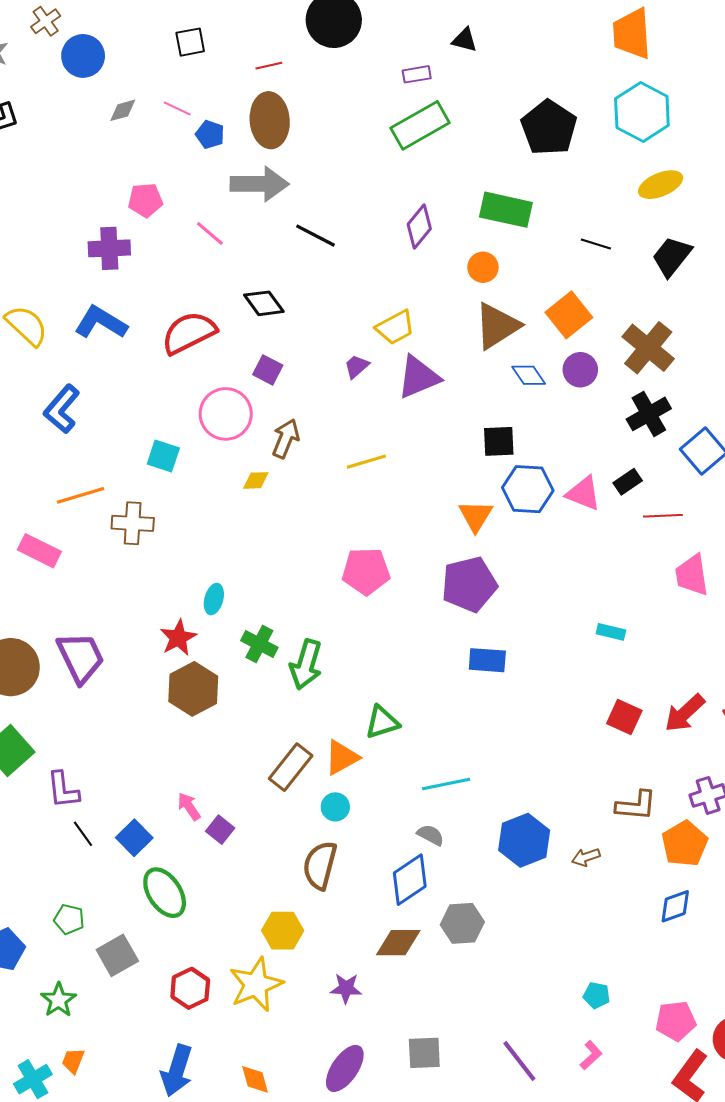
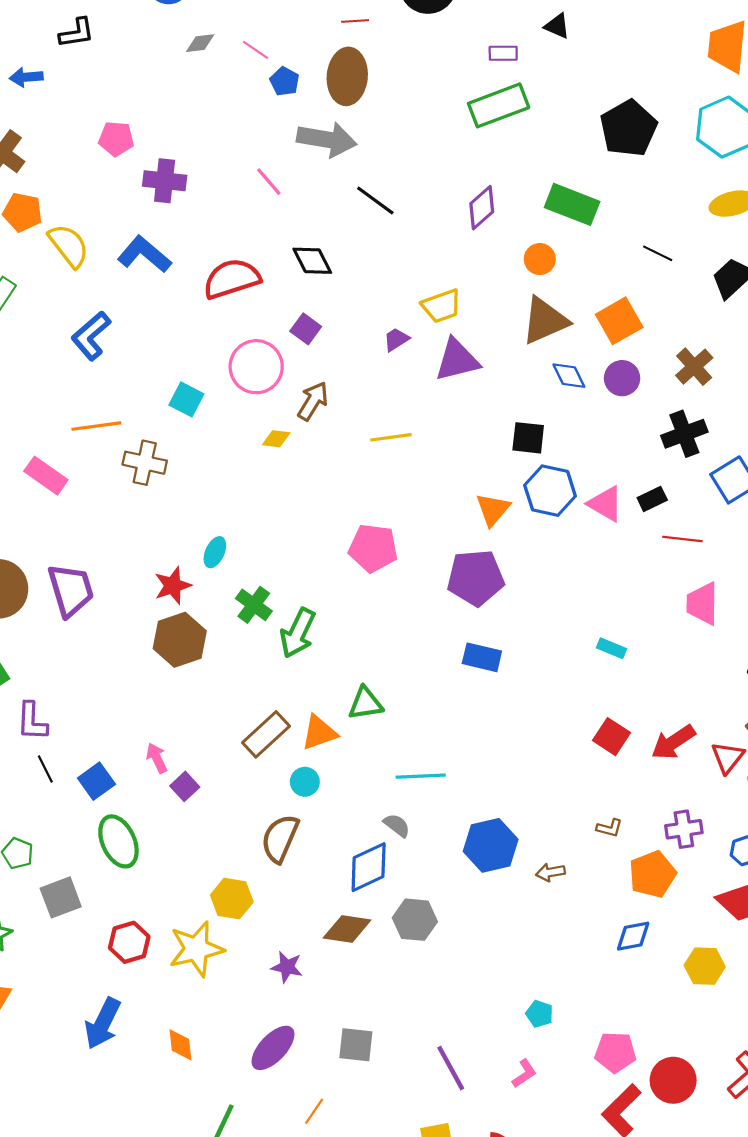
pink pentagon: (145, 200) -> (116, 139), moved
brown cross: (648, 348) -> (694, 367), size x0.7
brown L-shape: (636, 806) -> (609, 828), size x0.6

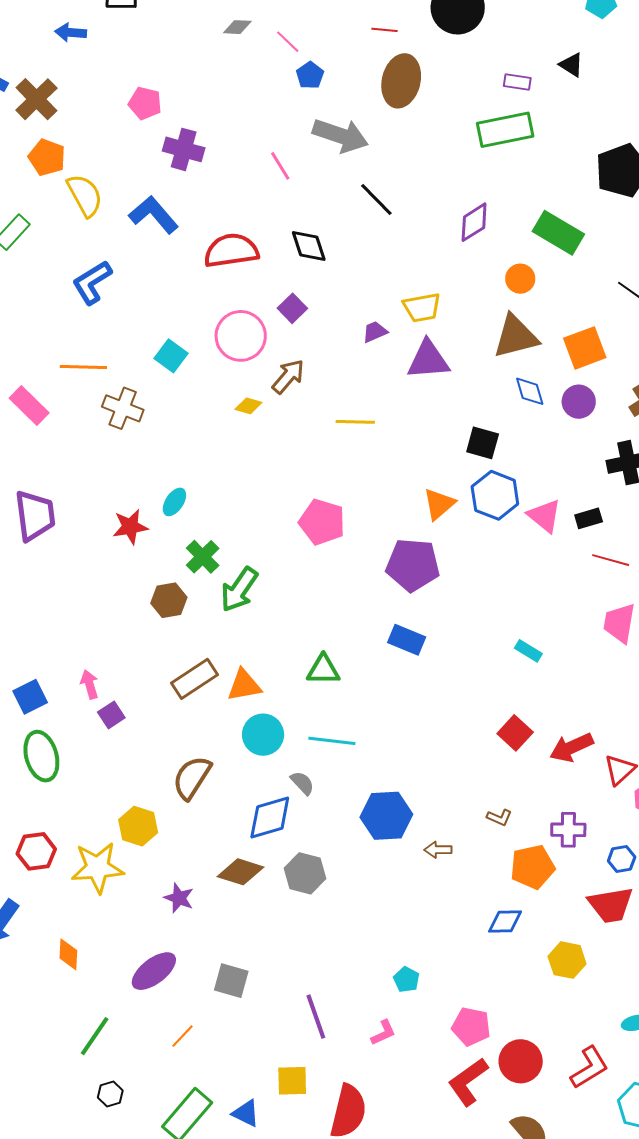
brown ellipse: (347, 76) -> (401, 81), moved
brown hexagon: (180, 640) -> (169, 600), moved, size x0.7
green triangle: (366, 703) -> (323, 670), moved
cyan circle: (305, 782) -> (263, 735), moved, size x1.5

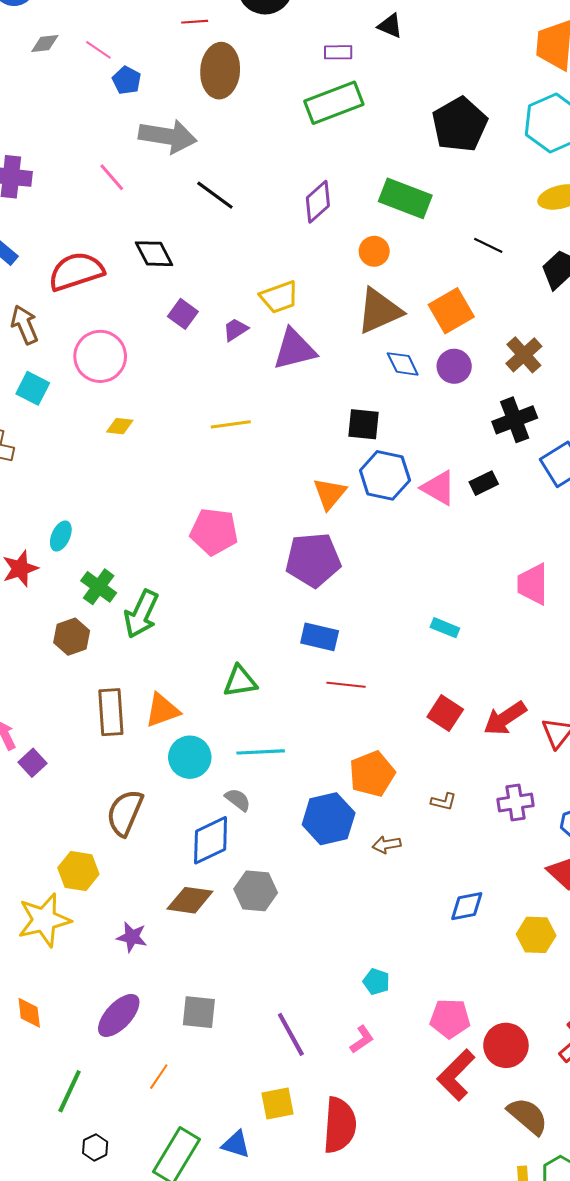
purple square: (292, 308) -> (183, 314), moved
brown arrow: (288, 376) -> (25, 325), moved, turned -54
red line: (611, 560) -> (346, 685), moved
brown rectangle: (195, 679) -> (111, 712), turned -51
orange pentagon: (532, 867) -> (372, 774), moved

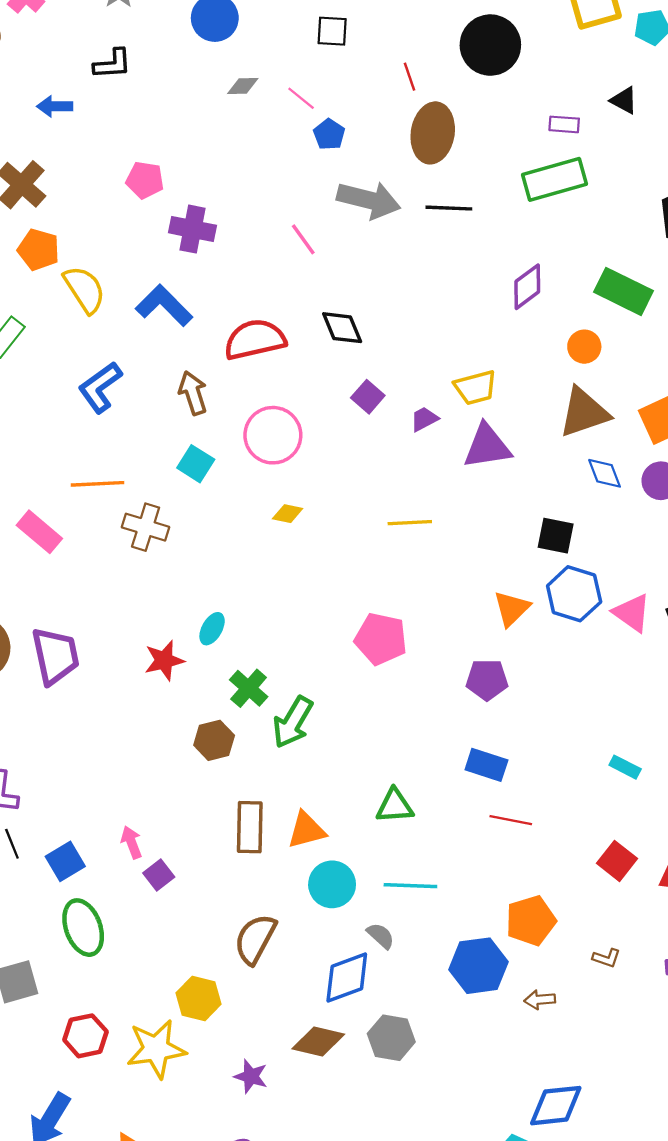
red line: (195, 22) -> (410, 77), turned 70
black line: (215, 195) -> (449, 208), moved, turned -39
purple pentagon: (313, 560) -> (487, 680), size x0.7
blue diamond: (467, 906) -> (556, 1106), moved, size x1.4

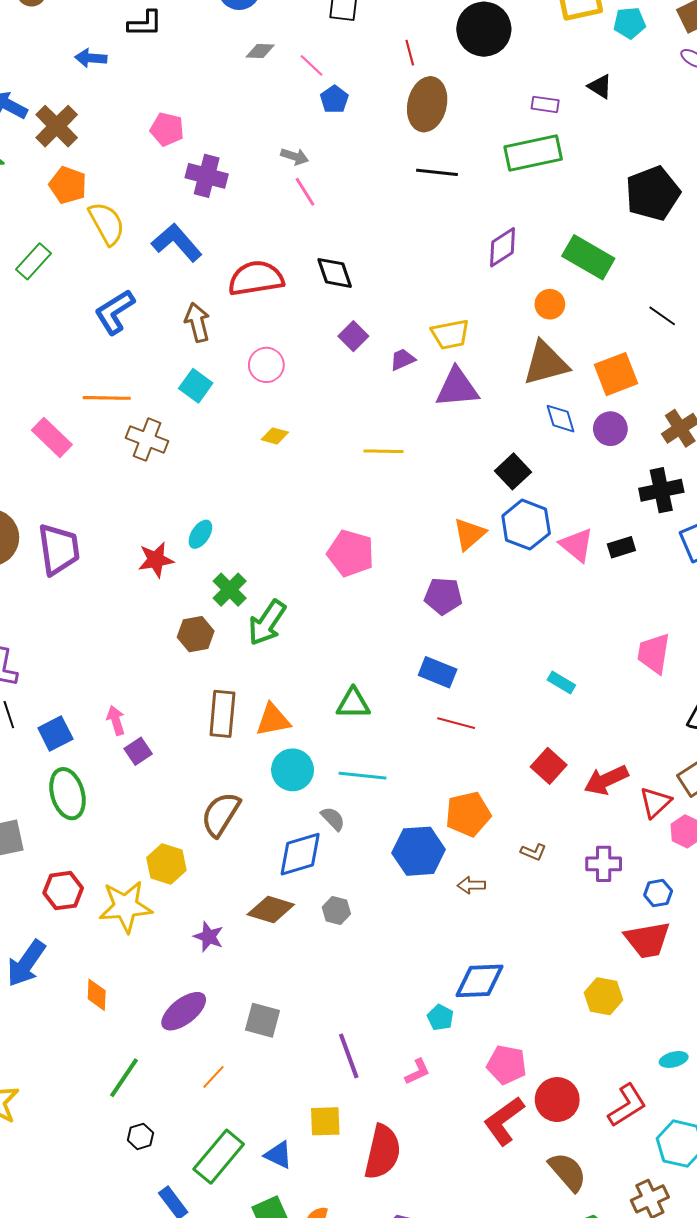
gray arrow: (369, 200) -> (295, 156), moved, size x0.5
pink circle: (273, 435) -> (266, 365), size x0.7
black square: (556, 536) -> (513, 471), turned 32
gray hexagon: (391, 1038) -> (336, 910), size x0.7

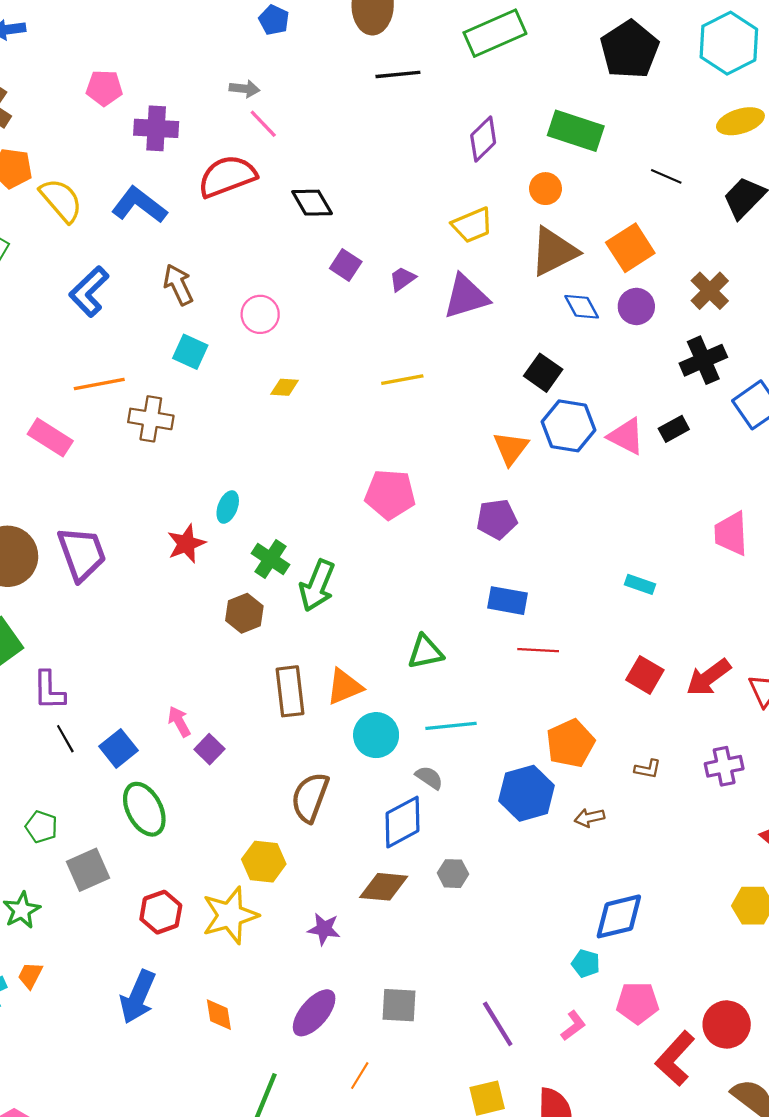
red semicircle: (256, 278) -> (227, 176), moved
yellow trapezoid: (450, 334) -> (472, 225), moved
pink pentagon: (507, 1065) -> (638, 1003), moved

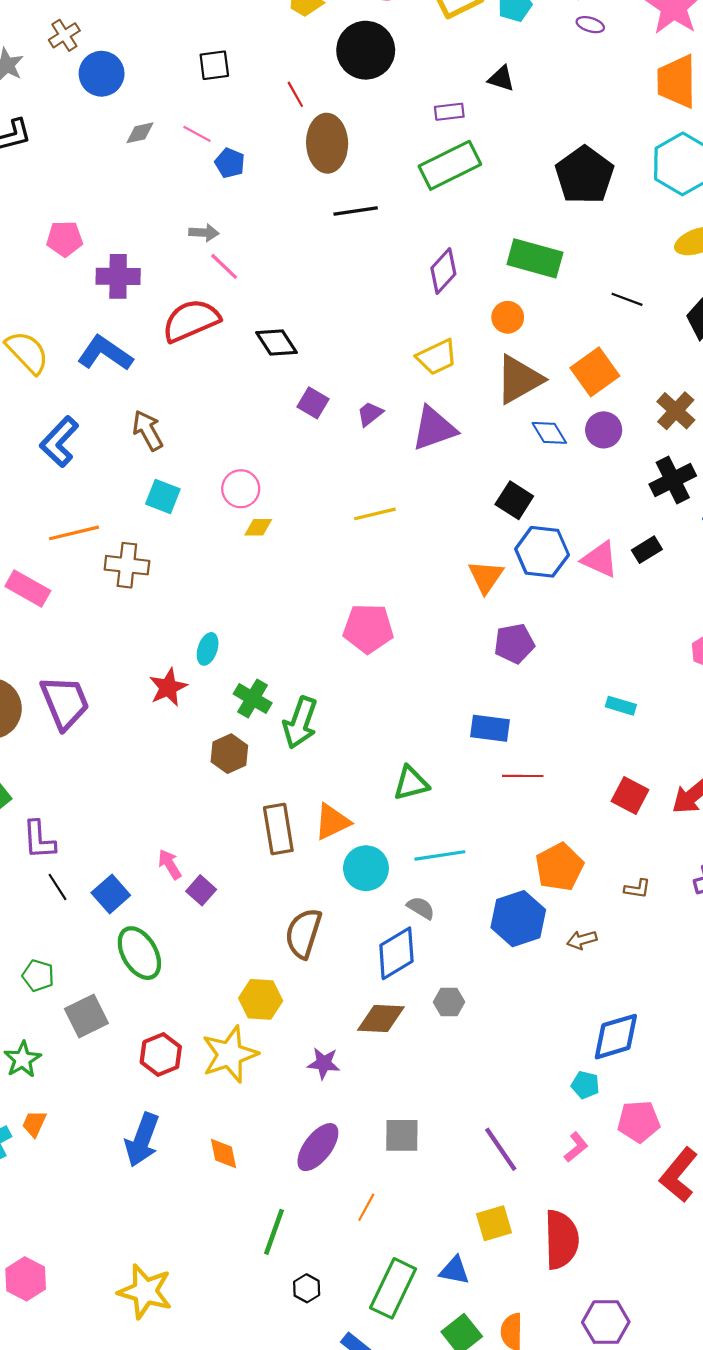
pink circle: (260, 314) -> (241, 489), moved
purple pentagon: (497, 519) -> (514, 644), moved

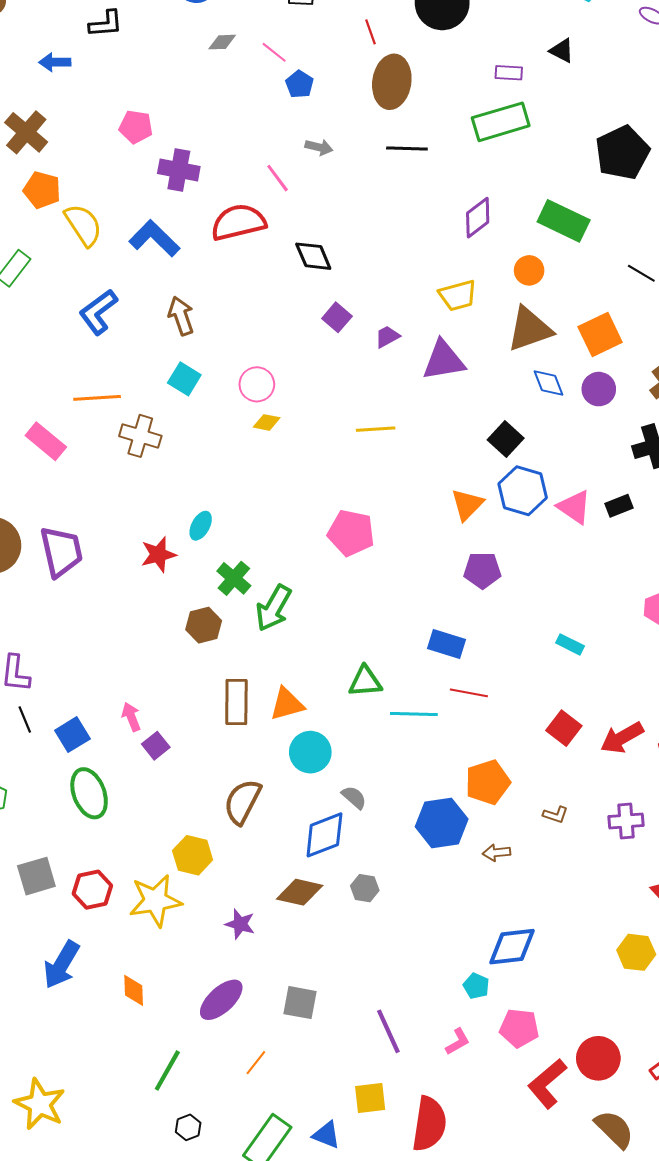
gray arrow: (204, 233) -> (319, 147), moved
cyan line: (440, 855) -> (414, 714), moved
gray square: (86, 1016) -> (36, 876), moved

